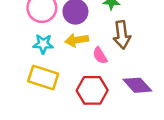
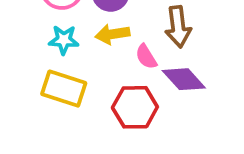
purple diamond: (137, 85) -> (184, 79), moved

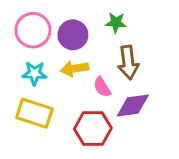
purple diamond: (184, 79) -> (133, 105), turned -56

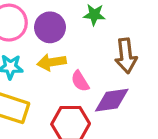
brown arrow: (128, 62) -> (126, 56), moved

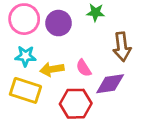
yellow arrow: (52, 62) -> (52, 69), moved

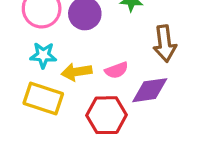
pink semicircle: (84, 68) -> (116, 70), turned -78

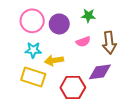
pink semicircle: (116, 70) -> (83, 42), moved

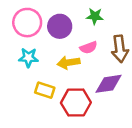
yellow arrow: (54, 60) -> (68, 63), moved
yellow rectangle: (33, 77) -> (45, 90), moved, size x0.7

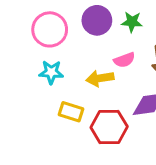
purple circle: (60, 26) -> (97, 20), moved

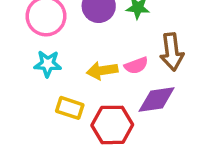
pink semicircle: (124, 60) -> (136, 65), moved

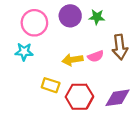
cyan star: (48, 64) -> (24, 52), moved
purple diamond: (157, 99) -> (118, 98), moved

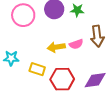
cyan star: (24, 52) -> (11, 58), moved

